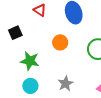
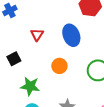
red triangle: (40, 10) -> (37, 35), turned 32

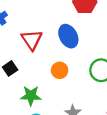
red triangle: (37, 35) -> (32, 40), size x1.5

